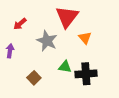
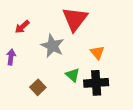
orange triangle: (85, 38) -> (97, 53), moved
green triangle: (65, 67) -> (73, 75), turned 32

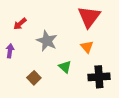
red triangle: (75, 19) -> (89, 17), moved
black cross: (96, 83) -> (99, 77), moved

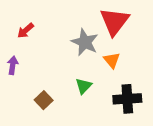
gray star: (47, 41) -> (85, 42), moved
green triangle: (65, 67) -> (84, 86), turned 32

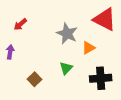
red triangle: (114, 22) -> (105, 19), moved, turned -40
orange triangle: (112, 60) -> (88, 48), turned 40

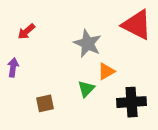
orange triangle: (88, 48) -> (106, 71), moved
brown square: (35, 79) -> (45, 103), turned 32

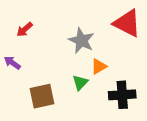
purple arrow: (13, 67) -> (12, 63), turned -63
brown square: (45, 103) -> (42, 96), size x1.5

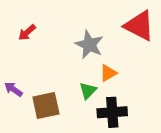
purple arrow: (12, 63) -> (13, 89), moved
black cross: (122, 95) -> (112, 112), moved

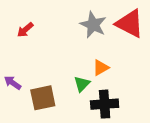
gray star: (89, 45) -> (93, 25), moved

